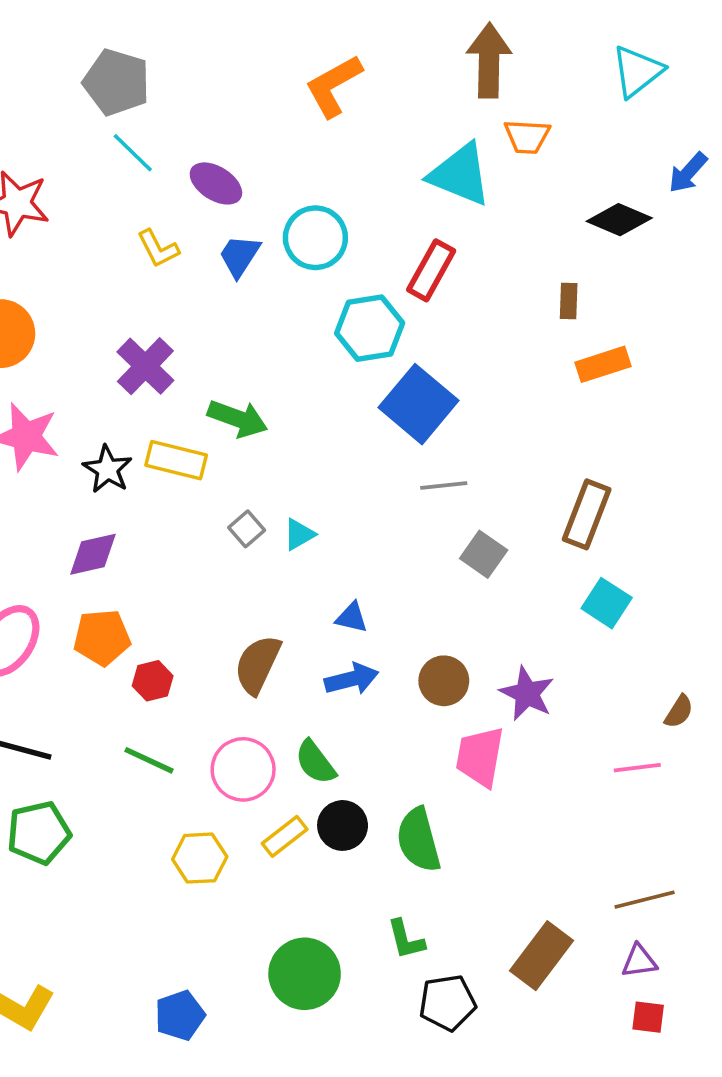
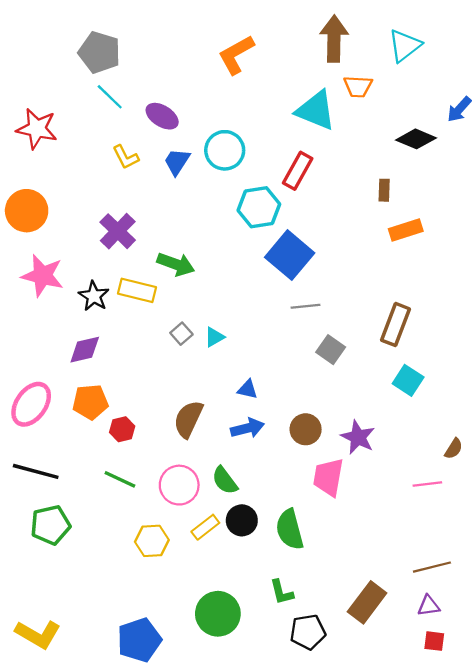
cyan triangle: (637, 71) -> (405, 46), moved
blue pentagon: (180, 1015) -> (139, 640), size x1.4

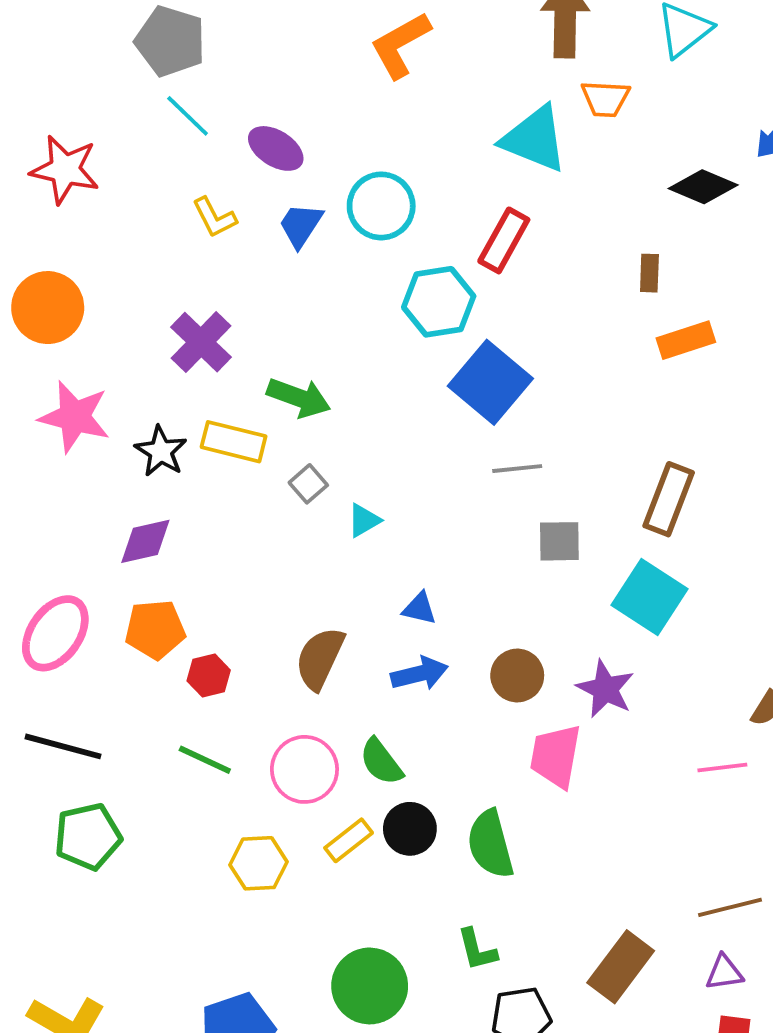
gray square: (181, 334) -> (308, 484), moved
gray square: (331, 350) -> (559, 541), turned -36
cyan square: (408, 380) -> (649, 597), moved, size x1.4

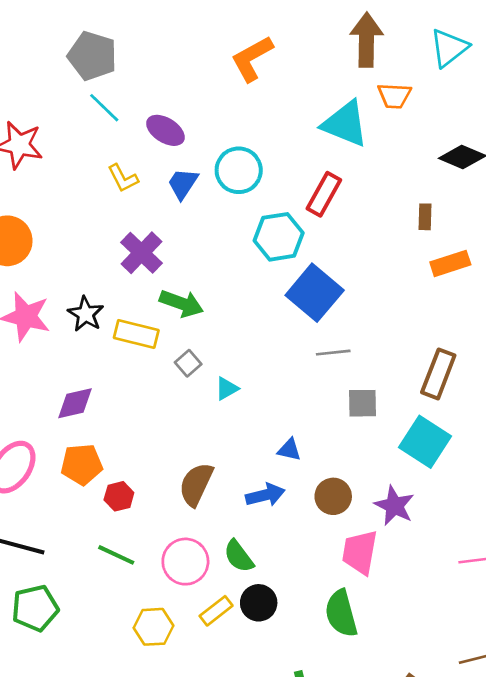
purple cross: (201, 342) -> (142, 253), moved
black star: (161, 451) -> (86, 314), moved
blue triangle: (419, 608) -> (289, 450), moved
green semicircle: (490, 844) -> (341, 613), moved

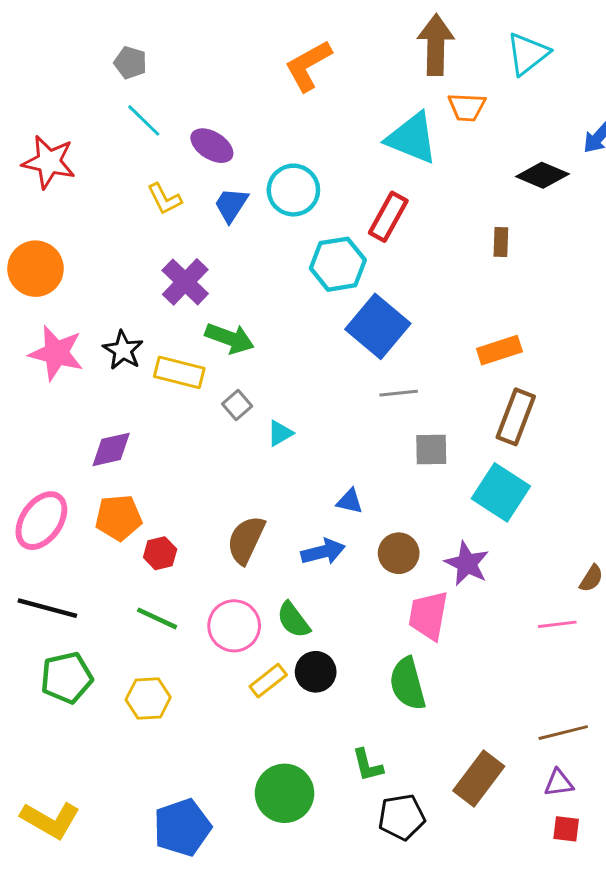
gray pentagon: (92, 56) -> (130, 63), size x0.6
orange rectangle: (450, 263) -> (499, 350), moved
yellow hexagon: (154, 627) -> (148, 698), moved

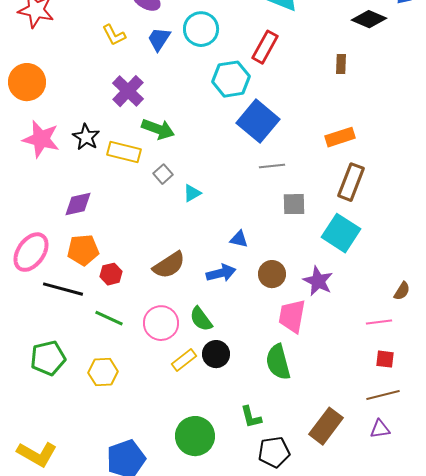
brown semicircle: (246, 540) -> (169, 265), turned -148
black line: (47, 608) -> (63, 289), moved
red square: (566, 829) -> (385, 359), moved

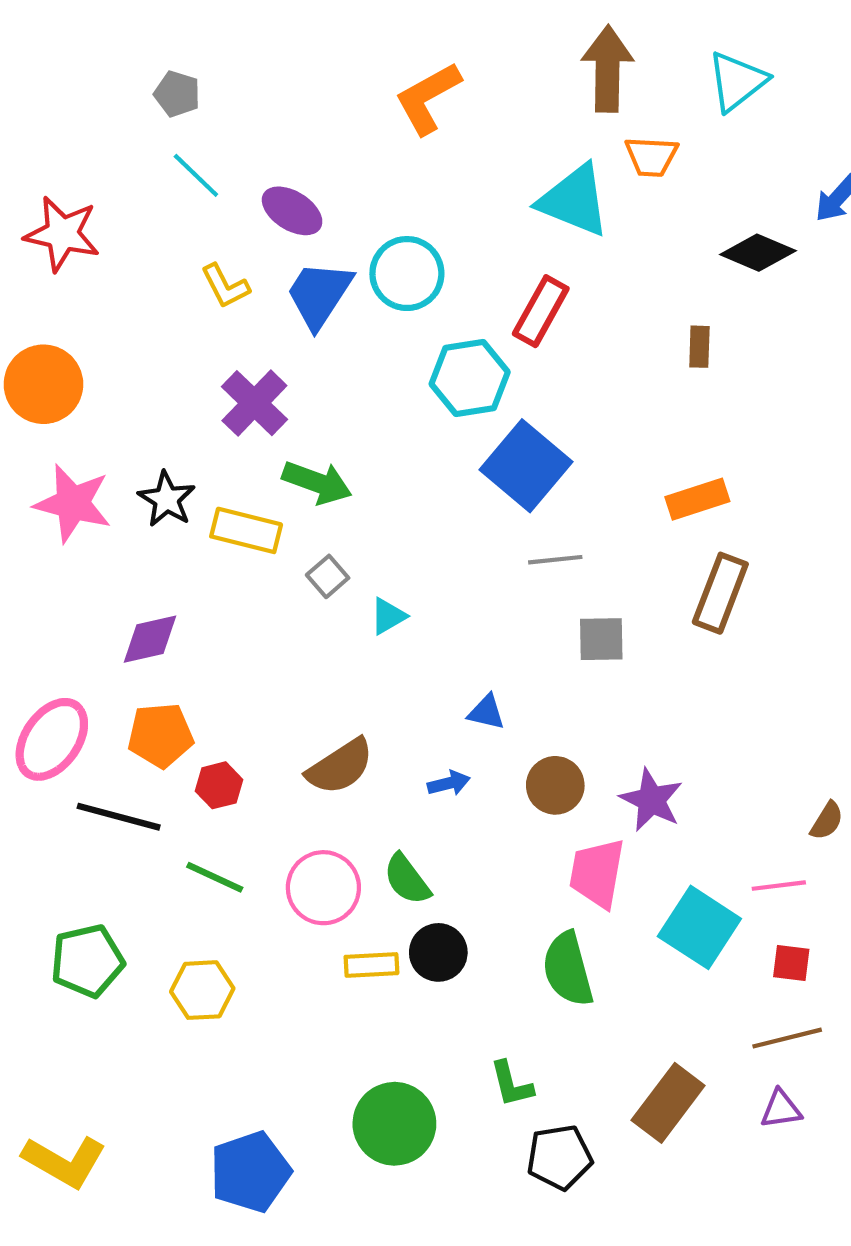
blue trapezoid: (159, 39) -> (319, 294), size x1.4
cyan square: (341, 233) -> (699, 927), moved
blue arrow: (221, 273) -> (449, 783), size x0.7
yellow rectangle: (184, 360) -> (371, 965), turned 35

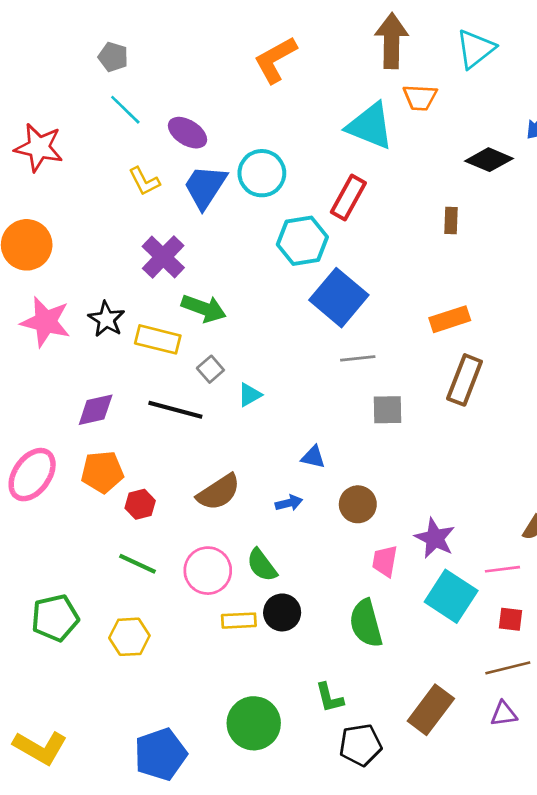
purple star: (651, 800) -> (435, 538), moved
black line: (119, 817) -> (175, 410), moved
pink trapezoid: (597, 873) -> (385, 561), size x0.7

